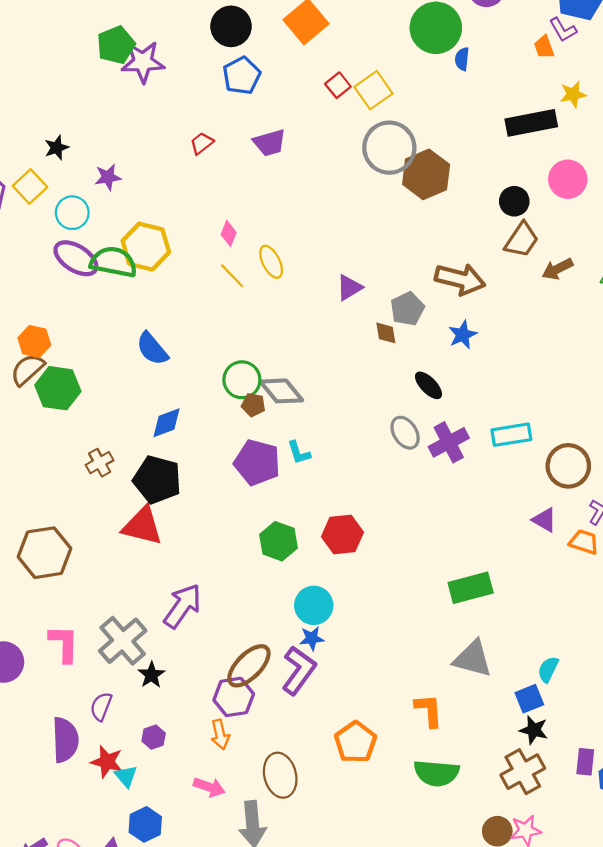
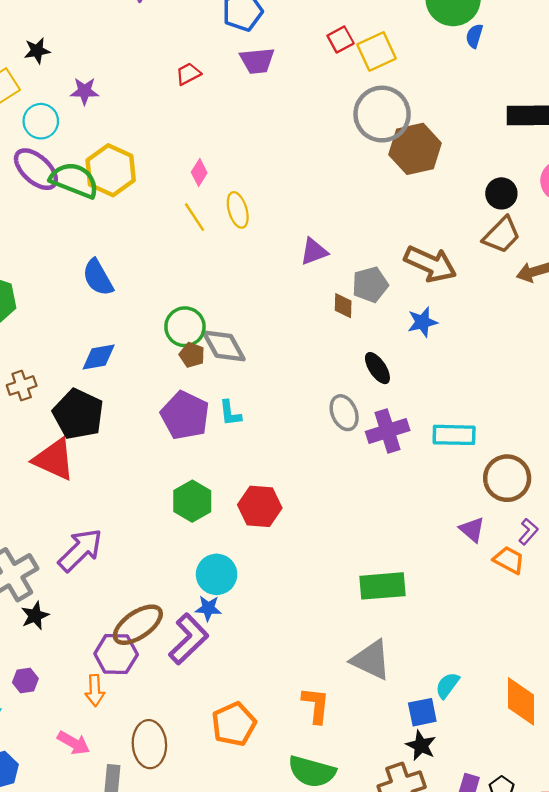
purple trapezoid: (270, 143) -> (257, 61), moved

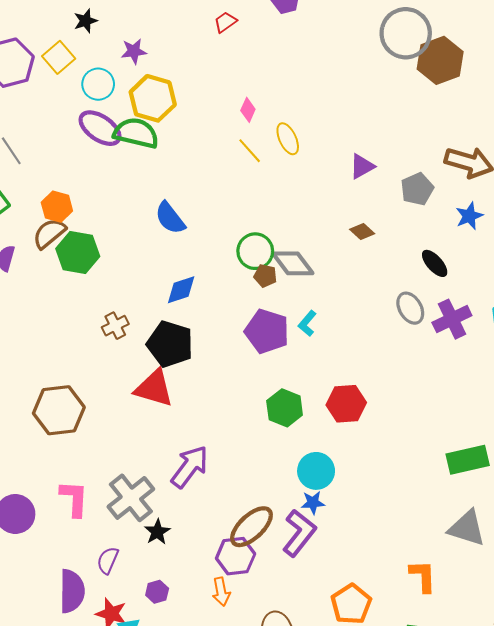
yellow hexagon: (111, 170) -> (153, 98), moved
brown diamond: (343, 306) -> (362, 231), moved, turned -40
cyan L-shape: (230, 413) -> (307, 323), turned 55

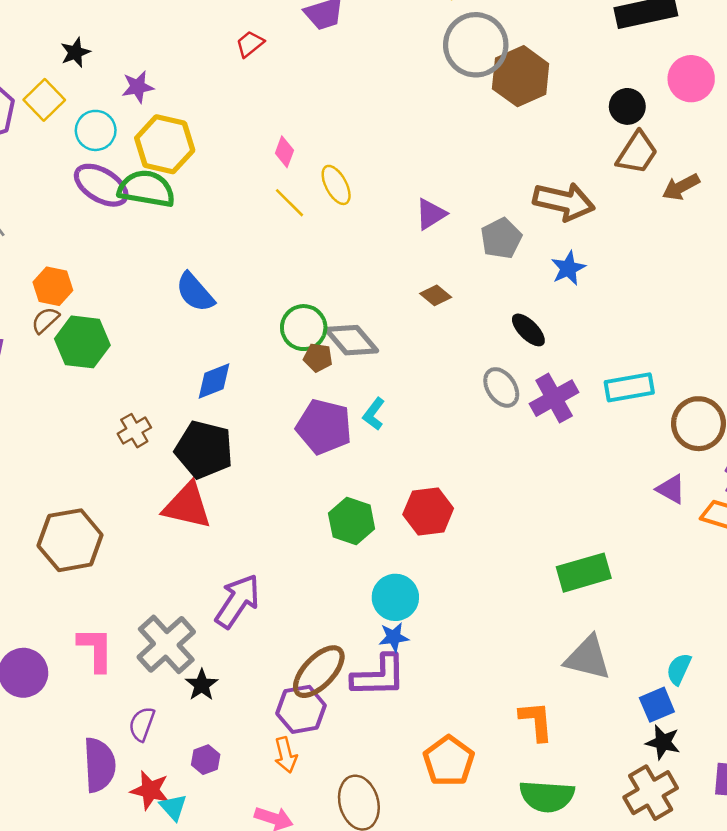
brown semicircle: (49, 233) -> (45, 320), size x0.7
purple L-shape: (299, 533) -> (379, 676), turned 54

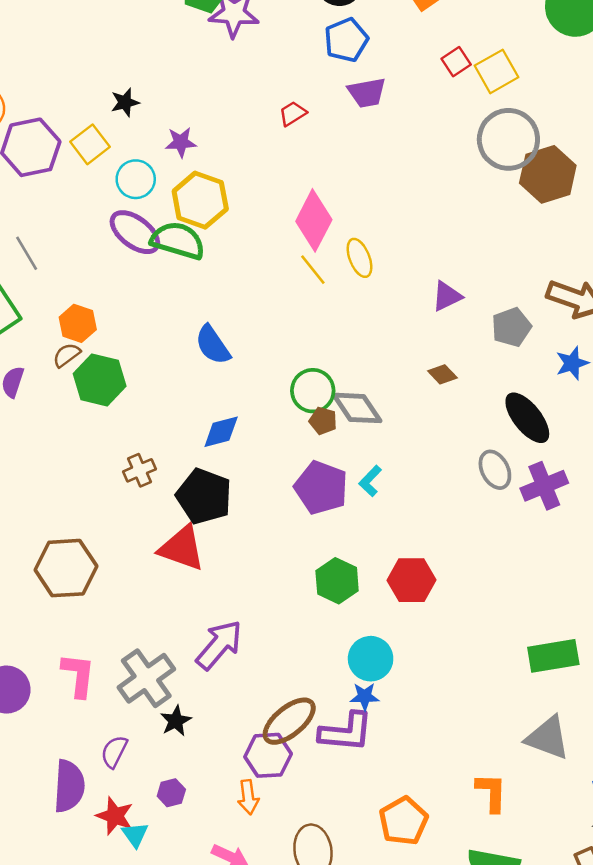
pink diamond: (284, 152) -> (314, 220), size x2.0
black ellipse: (528, 330) -> (527, 418), size x1.5

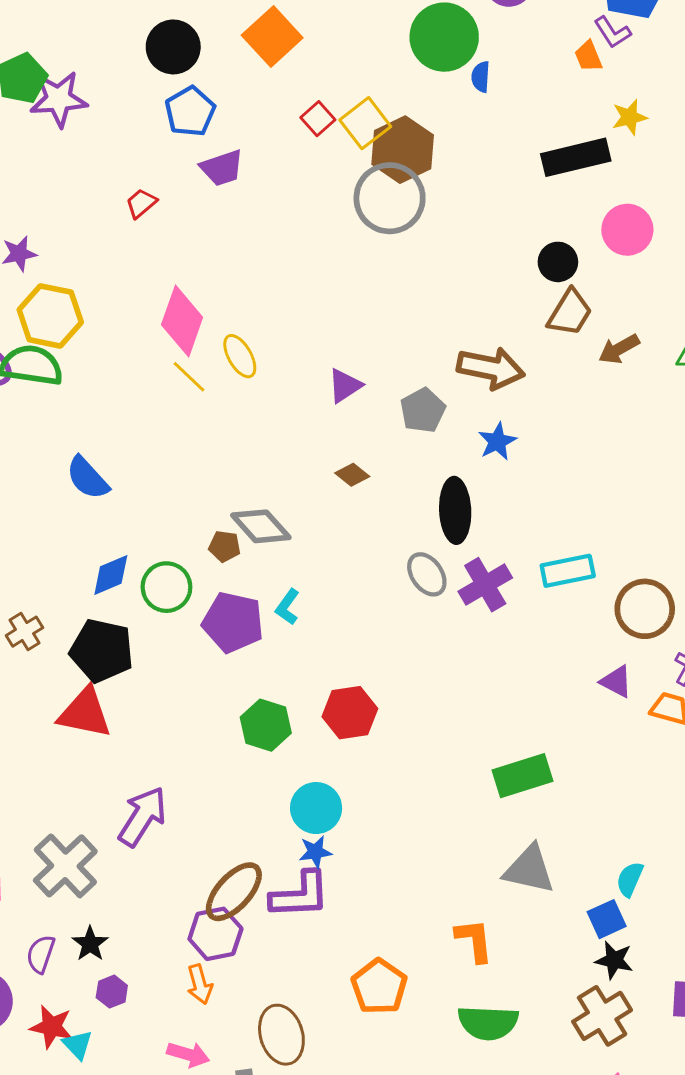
brown hexagon: (548, 174) -> (403, 150), moved
green circle: (313, 391) -> (166, 587), moved
black ellipse: (527, 418) -> (455, 510), turned 44
black star: (176, 721) -> (90, 944), moved

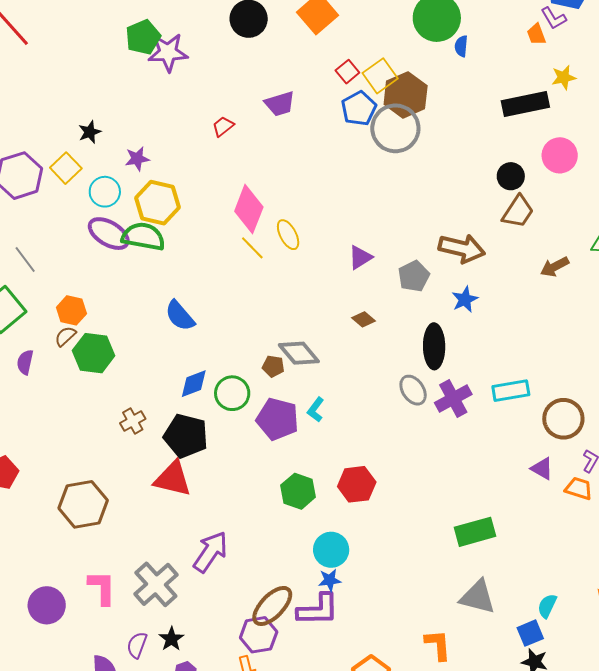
blue pentagon: (190, 111) -> (359, 108), moved
brown arrow: (619, 349) -> (555, 267), moved

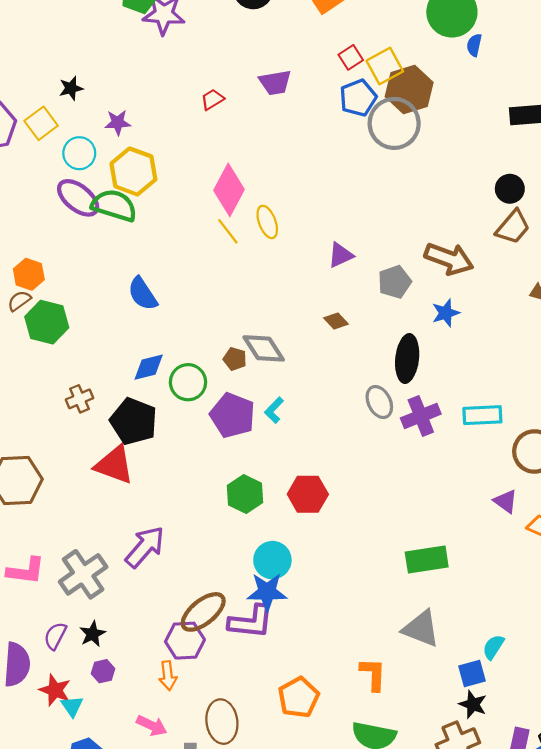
blue star: (330, 580) -> (267, 592), size x1.6
pink L-shape: (102, 588) -> (26, 571), turned 90

